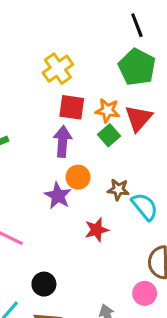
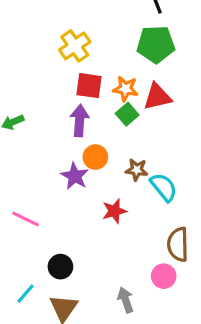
green pentagon: (137, 67) -> (156, 44), turned -30
red triangle: (138, 118) -> (157, 97), turned 36

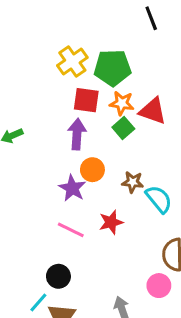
green pentagon: (156, 44) -> (113, 68), moved
red triangle: (157, 97) -> (153, 111), turned 32
pink line: (25, 219) -> (71, 230), moved
cyan line: (25, 294) -> (38, 303), moved

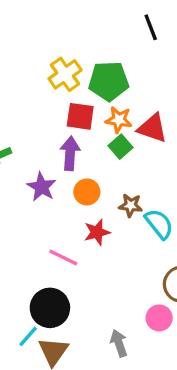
purple star: (72, 188) -> (42, 187), moved
red star: (111, 222) -> (97, 232), moved
black circle: (58, 276) -> (50, 308), size x1.5

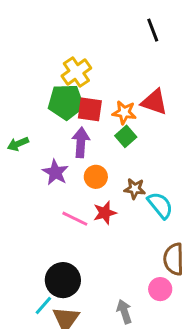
green pentagon: (109, 81) -> (66, 102), moved
red triangle: (152, 128) -> (154, 102), moved
pink line: (63, 257) -> (75, 219), moved

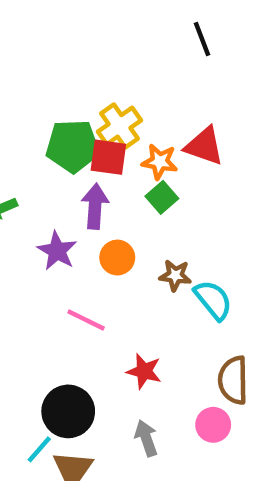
yellow cross: (76, 72) -> (119, 126), moved
red star: (105, 213) -> (144, 371), moved, turned 30
gray arrow: (124, 312) -> (146, 438), moved

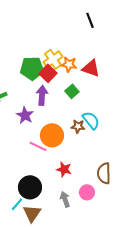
red square: (108, 157) -> (48, 73), turned 36
orange star: (160, 162) -> (69, 64), moved
orange circle: (117, 258) -> (52, 135), moved, size x1.5
cyan semicircle: (213, 300) -> (91, 120), moved
pink circle: (213, 425) -> (87, 192), moved

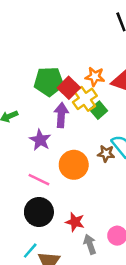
yellow cross: (53, 59) -> (85, 99), moved
pink line: (38, 146) -> (39, 180), moved
red star: (64, 169) -> (75, 222), moved
black circle: (30, 187) -> (39, 212), moved

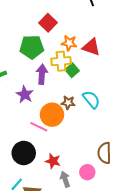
red square: (69, 88) -> (48, 23), moved
yellow cross: (85, 99) -> (61, 61), turned 30
brown star: (106, 154) -> (68, 103), moved
pink line: (39, 180) -> (39, 127), moved

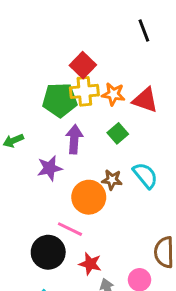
yellow cross: (61, 61) -> (84, 91), moved
purple star: (25, 94) -> (50, 168), turned 30
pink line: (39, 127) -> (70, 229), moved

